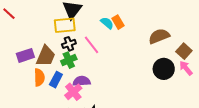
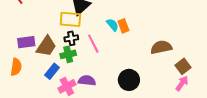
pink arrow: (186, 68) -> (182, 83), turned 63
black circle: (164, 69) -> (129, 80), moved
orange semicircle: (39, 77) -> (16, 67), moved
purple semicircle: (82, 81) -> (87, 81), moved

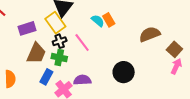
yellow rectangle: (70, 19) -> (55, 23), turned 60
purple rectangle: (26, 42) -> (27, 28), moved
green cross: (68, 54) -> (59, 58), turned 35

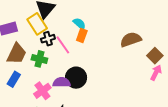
orange rectangle: (109, 20) -> (82, 36), moved, turned 48
black cross: (60, 41) -> (48, 39), moved
black circle: (124, 72) -> (76, 78), moved
blue rectangle: (46, 77) -> (14, 79), moved

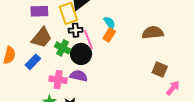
brown semicircle: (131, 39) -> (153, 33), moved
brown square: (155, 56) -> (160, 70), moved, turned -35
black circle: (76, 78) -> (81, 54), moved
pink cross: (42, 91) -> (58, 80), turned 30

